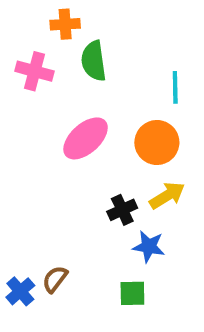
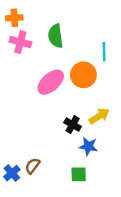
orange cross: (65, 24) -> (14, 18), moved
orange circle: (157, 143) -> (83, 75), moved
black cross: (122, 210) -> (73, 125), turned -35

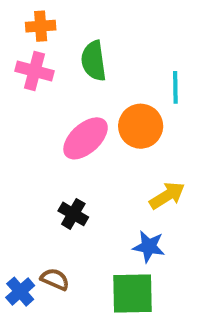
orange cross: (14, 18) -> (41, 26), moved
black cross: (73, 125) -> (73, 214), moved
brown semicircle: (33, 166) -> (55, 279), turned 77
green square: (79, 174) -> (132, 294), size x1.6

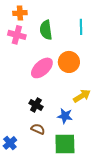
cyan line: (175, 87) -> (81, 27), moved
blue star: (149, 247) -> (65, 116), moved
brown semicircle: (55, 279) -> (38, 129), moved

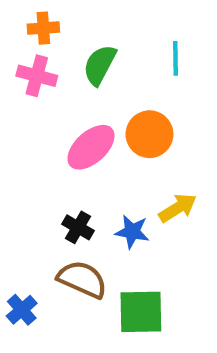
green semicircle: (46, 30) -> (100, 65), turned 36
blue star: (65, 116) -> (132, 232), moved
brown semicircle: (38, 129) -> (82, 279), size x1.6

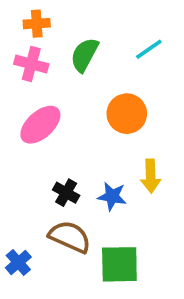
cyan line: (175, 58) -> (149, 49), turned 56
pink ellipse: (91, 147) -> (40, 125), moved
yellow arrow: (178, 208) -> (151, 176), turned 120

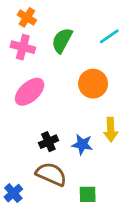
orange cross: (37, 24) -> (27, 17), turned 36
black cross: (66, 193) -> (48, 142), turned 36
green square: (119, 264) -> (88, 194), size x0.6

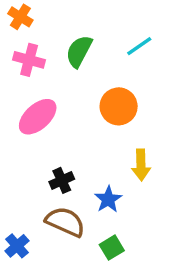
orange cross: (27, 17) -> (20, 17), moved
blue star: (82, 144) -> (108, 199), moved, turned 30
green square: (88, 194) -> (112, 248), turned -30

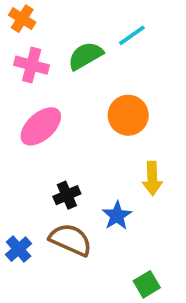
cyan line: (139, 46) -> (132, 35), moved
green semicircle: (79, 51) -> (85, 56), turned 32
blue cross: (17, 246) -> (19, 249), moved
green square: (112, 248) -> (147, 284), moved

